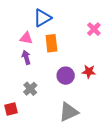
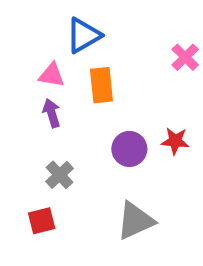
red square: (11, 109) -> (42, 221), moved

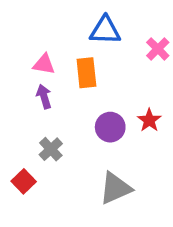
blue triangle: (83, 35) -> (105, 30), moved, turned 32
red star: (175, 141) -> (149, 120), turned 30
red square: (42, 221) -> (24, 181), moved, turned -30

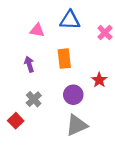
pink triangle: (44, 64) -> (37, 30), moved
orange rectangle: (86, 73) -> (64, 59), moved
purple circle: (110, 127) -> (73, 95), moved

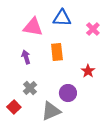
pink triangle: (37, 30) -> (33, 27), size x1.5
purple circle: (73, 95) -> (68, 93), moved
gray triangle: (77, 125) -> (51, 111), moved

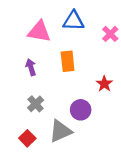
red square: (14, 107) -> (27, 138), moved

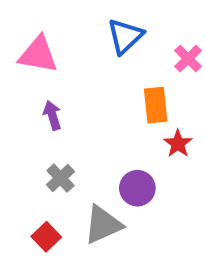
blue triangle: (74, 21) -> (125, 36), turned -45
pink triangle: (39, 32) -> (38, 54), moved
orange rectangle: (68, 61) -> (156, 105), moved

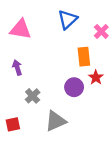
purple arrow: (52, 115) -> (17, 68), moved
purple circle: (137, 188) -> (74, 87), moved
red square: (46, 237) -> (13, 124), moved, turned 32

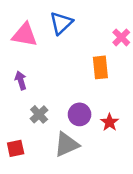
blue triangle: (67, 19) -> (61, 23), moved
red star: (96, 77) -> (110, 122), moved
purple circle: (74, 87) -> (80, 114), moved

